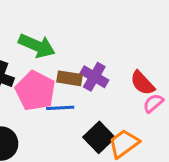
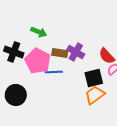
green arrow: (37, 46) -> (39, 32), size x0.7
black square: (99, 137) -> (94, 78), moved, turned 30

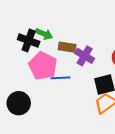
black cross: (14, 52) -> (29, 41), moved
brown rectangle: (60, 53) -> (67, 47), moved

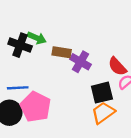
pink pentagon: (43, 66) -> (36, 107), moved
blue line: (60, 78) -> (18, 88), moved

